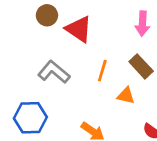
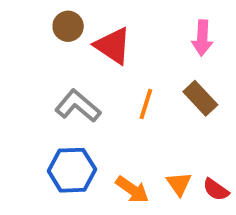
orange triangle: (126, 96) -> (179, 184), moved, turned 42
blue hexagon: (30, 118) -> (72, 170), moved

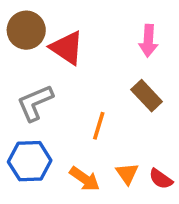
brown circle: (68, 26) -> (26, 30), size x1.4
orange line: (146, 104) -> (99, 126), moved
gray L-shape: (78, 106) -> (35, 103), turned -63

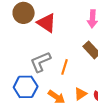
gray L-shape: (35, 103) -> (41, 62), moved
orange triangle: (127, 174) -> (81, 94), turned 32

